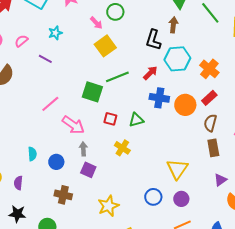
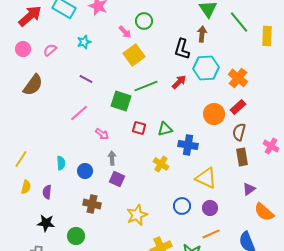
purple line: (45, 59) -> (86, 79), moved
blue cross: (159, 98) -> (188, 145), moved
pink arrow: (73, 125) -> (102, 134), size x0.6
yellow cross: (122, 148) -> (161, 164), moved
yellow triangle: (177, 169) -> (206, 178), turned -40

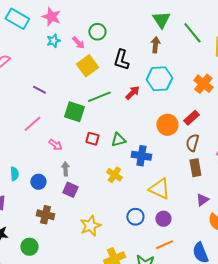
cyan star: (84, 42) -> (53, 41), moved
black L-shape: (182, 49) -> (121, 60), moved
orange cross: (238, 78) -> (203, 84), moved

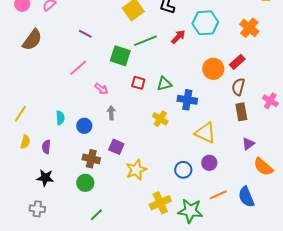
purple square: (70, 190) -> (116, 147), moved
blue circle: (135, 217) -> (183, 170), moved
orange line: (164, 245) -> (218, 195), moved
green circle: (29, 247) -> (85, 183), moved

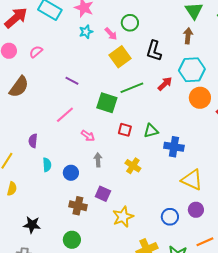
orange circle: (213, 69) -> (200, 98), moved
yellow cross: (160, 119) -> (133, 166), moved
purple semicircle: (46, 147) -> (33, 141), moved
green circle: (85, 183) -> (72, 240), moved

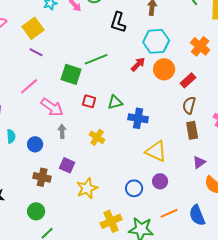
yellow square: (120, 57) -> (33, 28), moved
red arrow: (165, 84) -> (138, 64), moved
pink arrow: (88, 136) -> (52, 107), size x1.6

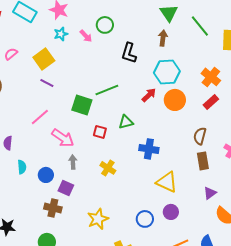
red rectangle: (188, 80) -> (211, 102), moved
green triangle: (115, 102) -> (126, 122), moved
purple square: (67, 165) -> (66, 188), moved

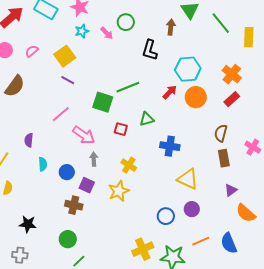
brown arrow: (163, 38) -> (171, 27), moved
yellow star: (98, 219) -> (119, 191), moved

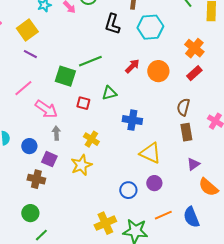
cyan hexagon: (188, 69) -> (150, 27), moved

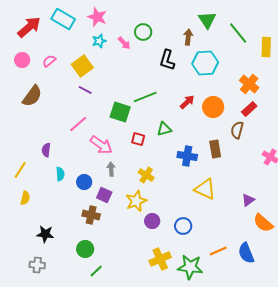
brown semicircle: (183, 107) -> (237, 130), moved
brown rectangle: (186, 132) -> (215, 149), moved
purple circle: (154, 183) -> (152, 221), moved

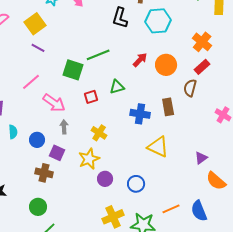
red square: (138, 139) -> (91, 97), turned -32

